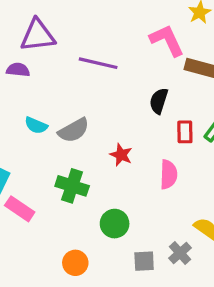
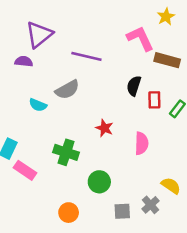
purple triangle: (38, 35) -> (39, 35), turned -32
gray semicircle: (74, 130) -> (67, 90), moved
red rectangle: (185, 132) -> (154, 100), moved

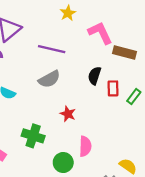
yellow star: (166, 17) -> (68, 13), moved
gray semicircle: (67, 90) -> (49, 79), moved
pink semicircle: (142, 143) -> (85, 146), moved

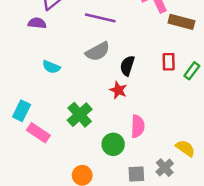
black semicircle: (94, 76) -> (127, 66), moved
green cross: (33, 136) -> (80, 115), turned 30

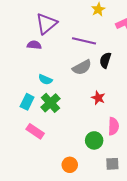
black semicircle: (127, 66) -> (105, 60), moved
cyan rectangle: (22, 111) -> (27, 102), moved
green cross: (80, 115) -> (50, 103), moved

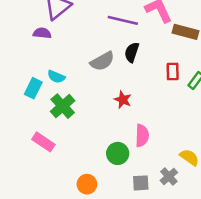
purple line: (84, 41) -> (123, 20), moved
cyan rectangle: (27, 102) -> (33, 88), moved

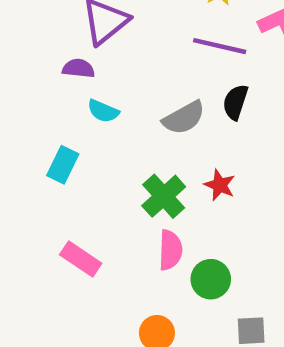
cyan semicircle: (56, 77) -> (103, 111), moved
green cross: (63, 106) -> (164, 196), moved
pink semicircle: (142, 136) -> (170, 250), moved

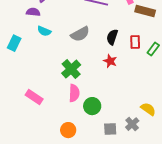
black semicircle: (235, 102) -> (112, 37), moved
cyan rectangle: (63, 165) -> (14, 43), moved
red star: (220, 185) -> (110, 61), moved

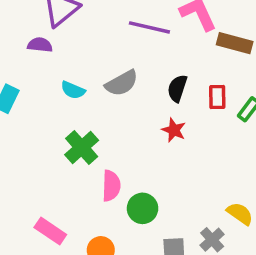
cyan semicircle: (44, 31) -> (73, 90), moved
green cross: (71, 69) -> (82, 147), moved
pink rectangle: (34, 97) -> (50, 231), moved

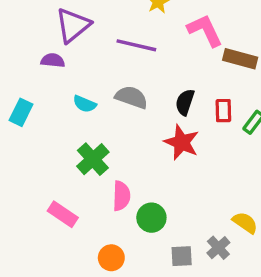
purple line: (149, 27) -> (136, 45), moved
gray semicircle: (122, 83) -> (131, 97), turned -132
red star: (174, 130) -> (182, 142), size x1.5
pink rectangle: (50, 231) -> (63, 214), moved

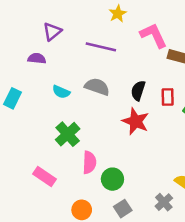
purple triangle: (73, 25) -> (52, 32), size x0.7
gray square: (182, 256) -> (123, 209), moved, turned -30

